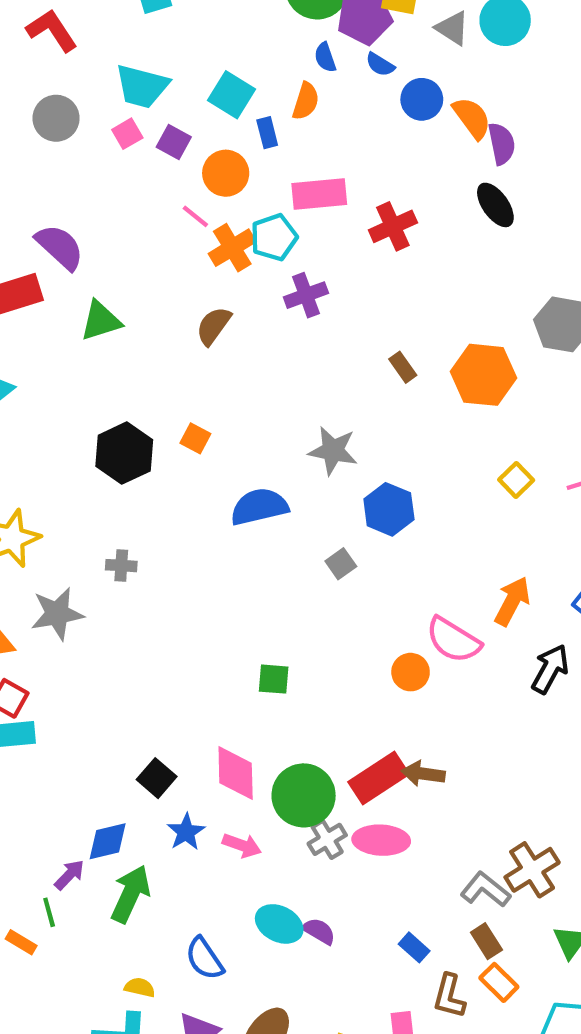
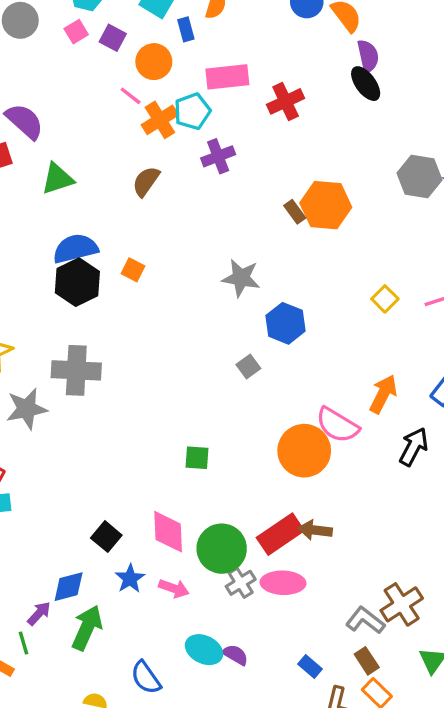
purple semicircle: (502, 144) -> (368, 56), moved
orange hexagon: (484, 375) -> (326, 205), moved
blue semicircle: (259, 507) -> (75, 249), moved
gray cross: (121, 566) -> (76, 370), size x2.0
orange circle: (411, 672) -> (304, 451), size x1.8

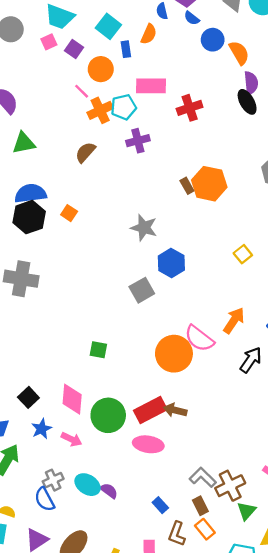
gray square: (248, 366) -> (142, 290), size x1.5
gray cross: (241, 583) -> (53, 480), moved
brown cross: (402, 604) -> (230, 486), moved

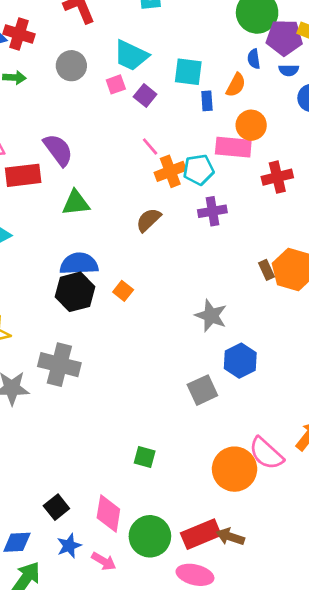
blue semicircle: (192, 18) -> (289, 70), turned -42
cyan square: (108, 26) -> (188, 72), turned -35
orange circle: (101, 69) -> (251, 125), moved

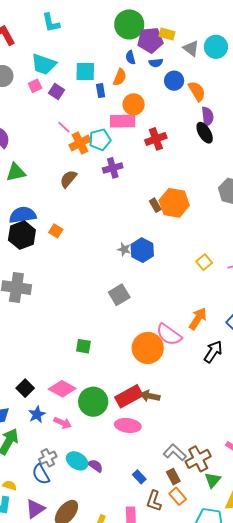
gray star: (211, 316) -> (124, 249), moved, size x0.6
blue hexagon: (240, 361) -> (142, 250), moved
pink diamond: (108, 513) -> (62, 389), turned -64

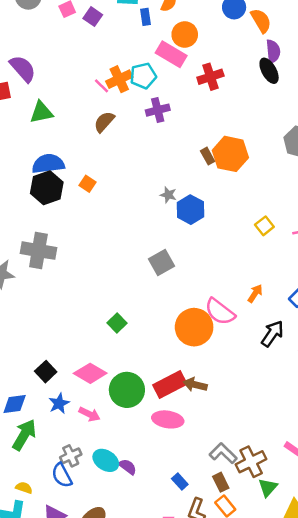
pink rectangle: (123, 121) -> (171, 54), turned 30
pink line: (64, 127) -> (102, 86), moved
gray star: (124, 249) -> (168, 195), moved
orange arrow: (198, 319) -> (255, 293), size x0.7
green square: (83, 346) -> (117, 323), turned 35

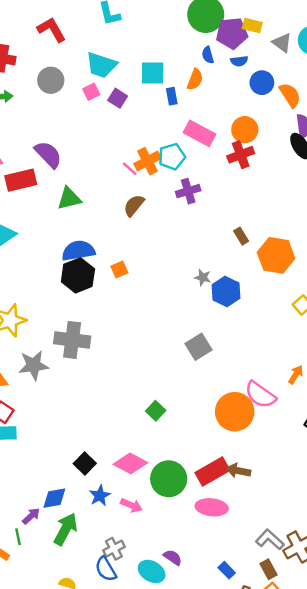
orange circle: (185, 35) -> (245, 130), moved
orange hexagon: (230, 154) -> (276, 255), moved
orange square: (87, 184) -> (119, 269), turned 35
cyan ellipse: (106, 460) -> (152, 571), moved

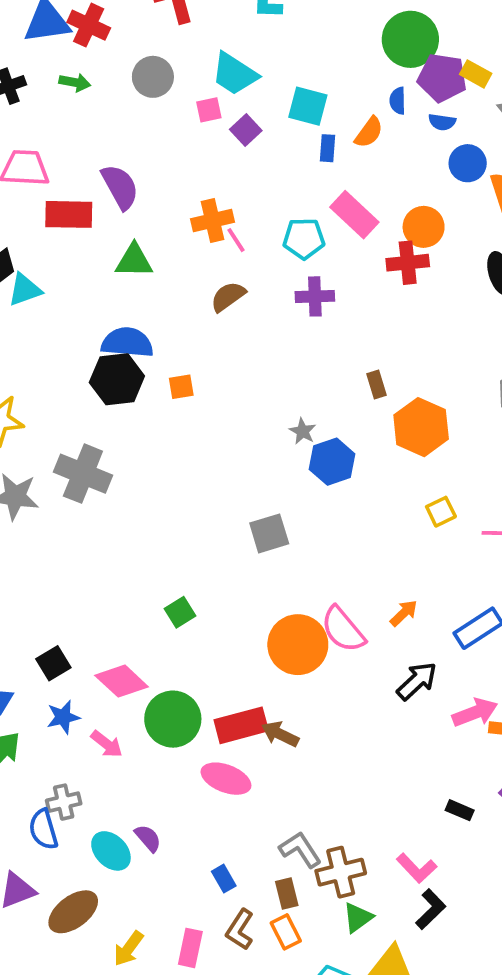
orange cross: (147, 161) -> (212, 221), moved

